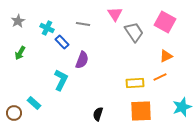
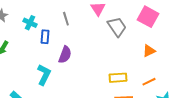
gray line: (83, 24) -> (66, 19), turned 64
blue rectangle: (62, 42) -> (45, 37), turned 48
orange line: (160, 77) -> (149, 82), moved

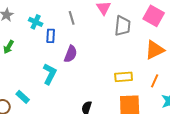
gray trapezoid: (117, 27) -> (123, 26), turned 40
orange triangle: (149, 51) -> (155, 50), size x1.5
orange line: (149, 82) -> (155, 81), turned -40

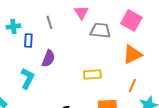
cyan cross: (36, 22) -> (13, 26), turned -32
gray trapezoid: (123, 26) -> (100, 30), turned -90
yellow rectangle: (124, 77) -> (92, 74), moved

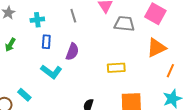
blue rectangle: (28, 40) -> (46, 42), moved
cyan L-shape: (27, 78) -> (51, 72), turned 100
orange line: (132, 85) -> (170, 71), moved

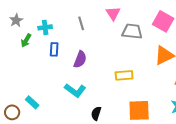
green arrow: (10, 45) -> (26, 40), moved
cyan L-shape: (51, 72) -> (75, 90), moved

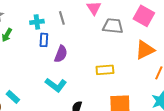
cyan cross: (45, 27) -> (37, 22), moved
blue rectangle: (54, 49) -> (44, 40), moved

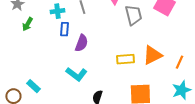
gray trapezoid: (113, 26) -> (133, 15), turned 70
orange triangle: (145, 50) -> (152, 55), moved

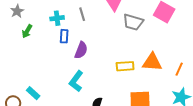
gray trapezoid: (133, 15) -> (133, 22), turned 120
orange triangle: (152, 55) -> (152, 62), turned 30
cyan L-shape: (76, 74) -> (76, 81), turned 90

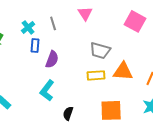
cyan cross: (57, 18) -> (28, 27), turned -32
gray trapezoid: (133, 22) -> (100, 50), moved

